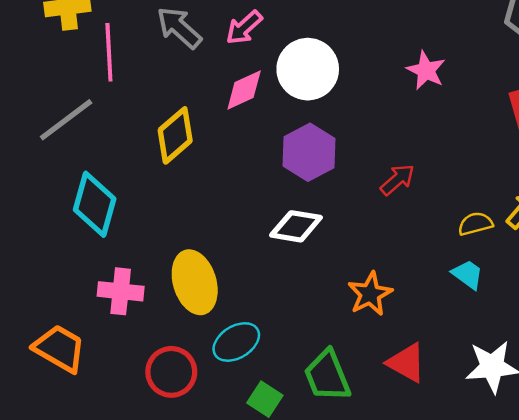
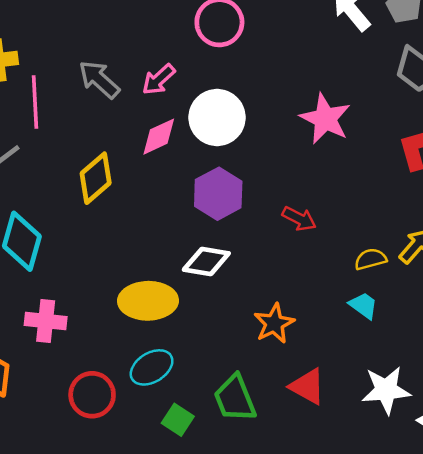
pink star: (426, 70) -> (325, 119), size x1.4
red arrow: (397, 180) -> (299, 219), turned 68
yellow ellipse: (195, 282) -> (148, 301), moved, turned -74

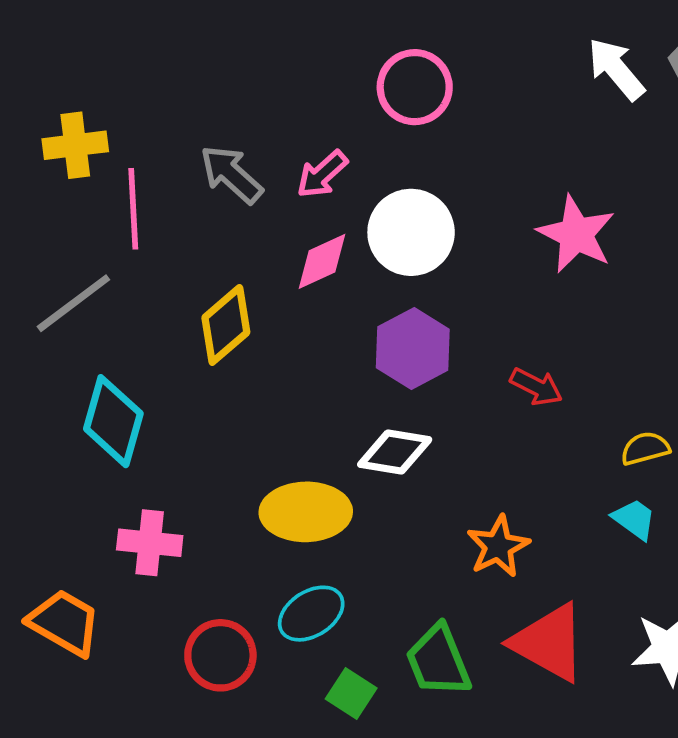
red triangle: (307, 386) -> (549, 643), size x1.4

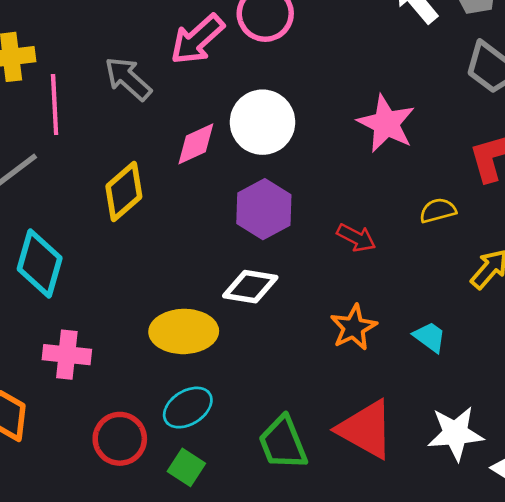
pink arrow: (322, 174) -> (197, 39), moved, size x1.4
yellow semicircle: (645, 448) -> (438, 211), moved
orange star: (498, 546) -> (354, 327), moved
green square: (351, 693) -> (186, 467), moved

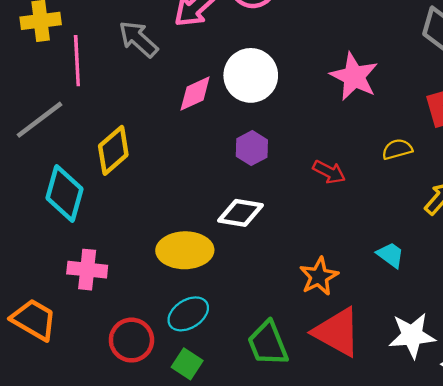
yellow diamond: (124, 191) -> (113, 150), moved
purple hexagon: (264, 209) -> (252, 148), size x0.7
orange star: (354, 327) -> (319, 276), moved

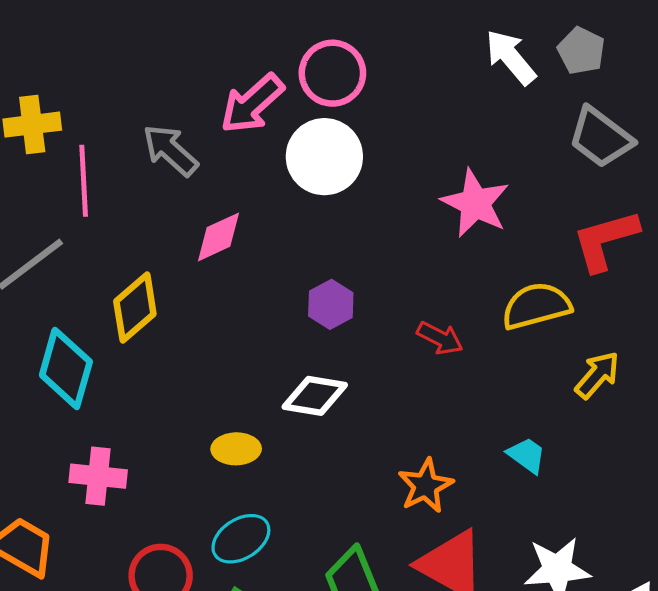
white circle: (251, 75) -> (324, 157), moved
pink diamond: (195, 94) -> (218, 237), moved
yellow semicircle: (397, 149) -> (536, 306), size x1.6
yellow ellipse: (185, 250) -> (236, 449), size x0.6

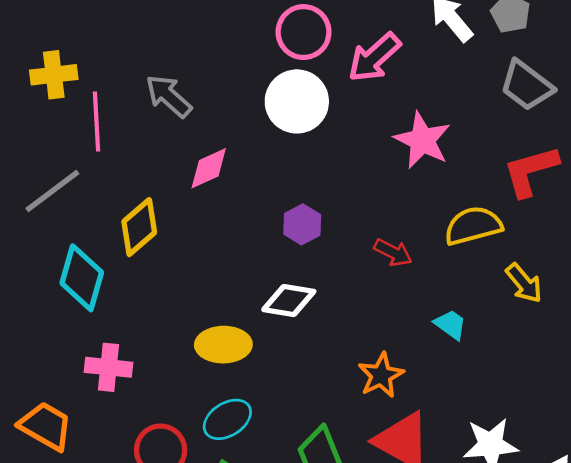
pink arrow: (252, 104) -> (374, 57), moved
yellow arrow: (597, 375) -> (524, 283), turned 99
yellow ellipse: (236, 449) -> (223, 345), size x1.4
cyan trapezoid: (527, 455) -> (450, 325), moved

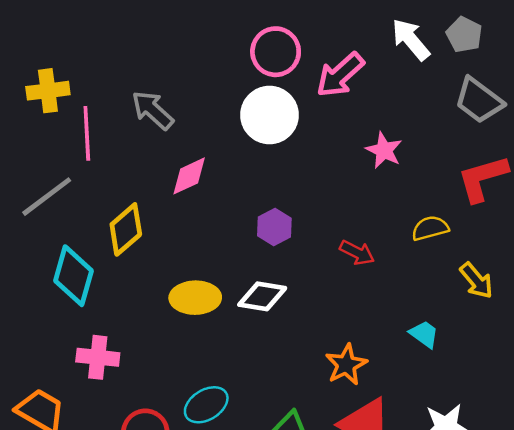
pink star: (422, 140) -> (384, 150), size x0.7
yellow semicircle: (473, 226) -> (430, 228), size x0.7
cyan trapezoid: (450, 325) -> (424, 334), moved
yellow ellipse: (223, 345) -> (195, 298), moved

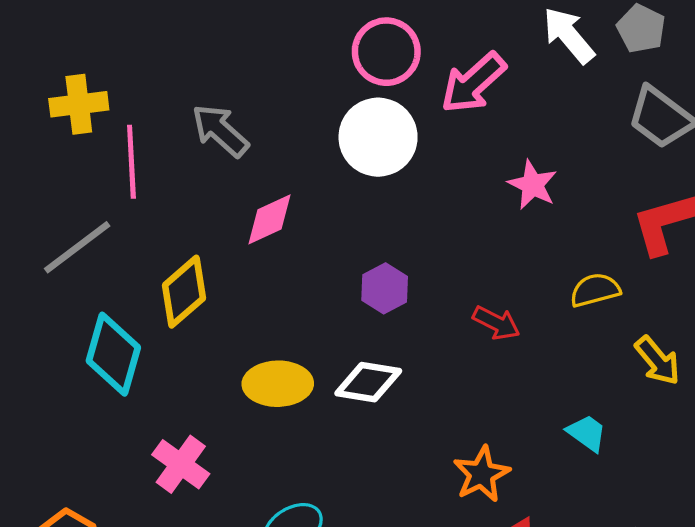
pink cross: (98, 357) -> (181, 464), moved, turned 30

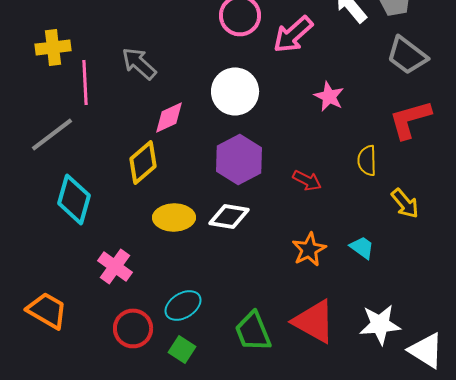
white circle: (378, 137) -> (235, 91), moved
purple hexagon: (385, 288) -> (239, 159), size x1.6
yellow semicircle: (595, 290) -> (367, 160), turned -76
yellow diamond: (184, 292) -> (143, 162), moved
orange star: (482, 474) -> (309, 249), moved

